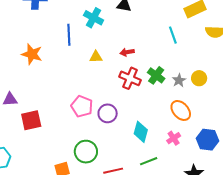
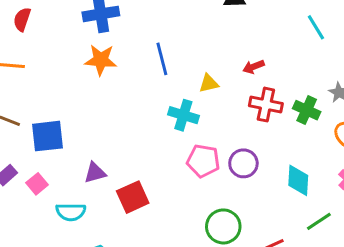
cyan cross: (94, 18) -> (183, 115), moved
orange star: (32, 54) -> (101, 60), moved
green cross: (156, 75) -> (307, 110), moved

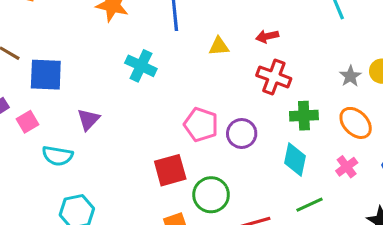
green cross: (307, 110) -> (304, 116), moved, turned -36
cyan cross: (183, 115) -> (141, 66), moved
purple triangle: (95, 173) -> (88, 119), turned -40
red square: (133, 197) -> (170, 170), moved

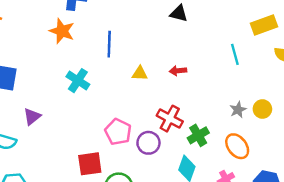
red cross: (274, 77) -> (170, 119), moved
green cross: (304, 116) -> (198, 135), turned -35

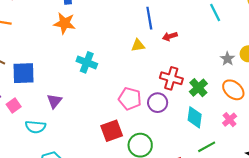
blue line: (109, 44) -> (149, 18), moved

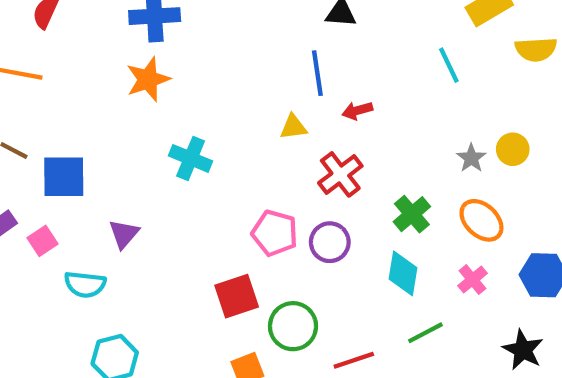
orange star: (65, 23) -> (148, 79), turned -30
red cross: (171, 78) -> (340, 174), moved, turned 35

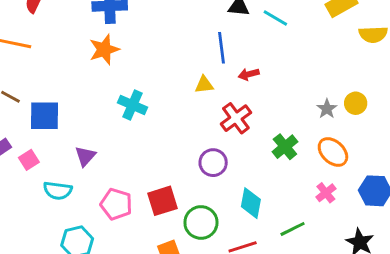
cyan line: (449, 65) -> (275, 18), moved, turned -35
pink pentagon: (275, 233) -> (116, 204), moved
purple circle: (330, 242) -> (213, 163), moved
cyan diamond: (403, 273) -> (251, 203), moved

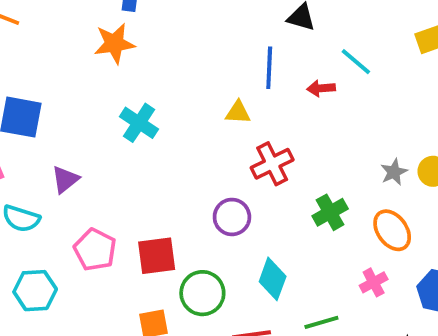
cyan line: (275, 18) -> (356, 62), moved
red arrow: (249, 74) -> (321, 88), moved

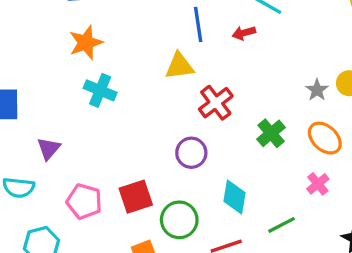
orange star: (114, 44) -> (86, 43), moved
yellow triangle: (238, 112) -> (180, 66), size x1.4

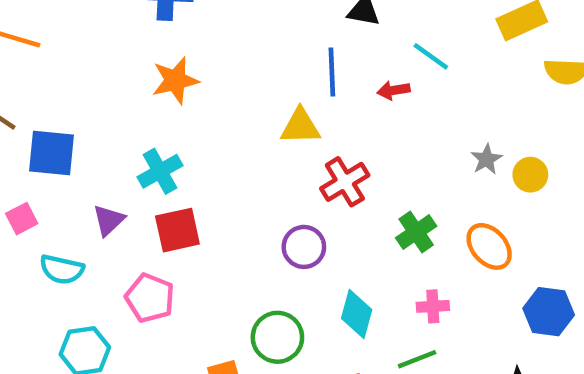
cyan cross: (100, 90) -> (160, 171), moved, turned 32
gray star: (317, 90) -> (486, 159), moved
pink cross: (318, 184) -> (433, 306), moved, turned 30
red square: (136, 197) -> (177, 230), moved

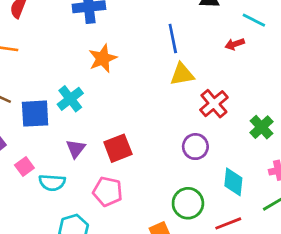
blue line: (332, 72) -> (173, 39), moved
cyan cross: (160, 171) -> (70, 99), moved
pink square: (22, 219) -> (24, 166), moved

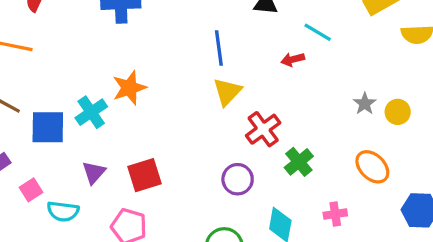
orange star: (103, 58) -> (129, 88), moved
yellow triangle: (182, 74) -> (227, 92), turned -40
green cross: (261, 127) -> (299, 162), moved

